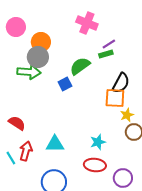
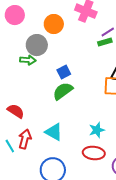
orange circle: (41, 42) -> (54, 24), moved
green semicircle: (80, 66) -> (63, 91), moved
green arrow: (29, 72) -> (28, 60), size x0.7
cyan triangle: (55, 144) -> (54, 132), turned 30

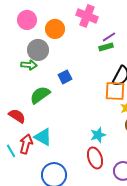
pink circle: (15, 15) -> (27, 20), moved
green semicircle: (63, 91) -> (40, 95), moved
cyan triangle: (54, 132) -> (43, 137), moved
red ellipse: (94, 153) -> (95, 158), turned 65

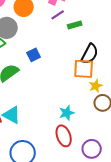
purple line: (109, 37) -> (58, 15), moved

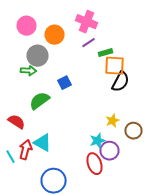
orange square: (84, 69) -> (114, 66), moved
yellow star: (96, 86) -> (112, 121), moved
purple circle: (92, 149) -> (110, 151), moved

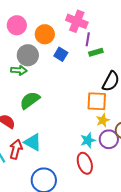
purple line: (88, 43) -> (88, 39), moved, turned -48
orange square: (114, 66) -> (97, 101), moved
blue square: (64, 83) -> (61, 54), moved, turned -32
purple circle: (110, 151) -> (109, 139), moved

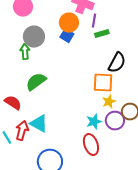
orange circle: (45, 34) -> (69, 23), moved
green arrow: (19, 70) -> (25, 52), turned -98

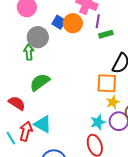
blue square: (67, 36) -> (59, 22), moved

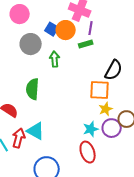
green rectangle: (106, 34) -> (86, 44), moved
green arrow: (29, 52) -> (55, 59), moved
green semicircle: (40, 82) -> (33, 89), turned -50

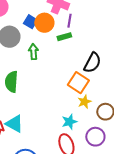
orange square: (100, 90) -> (78, 83), turned 30
purple circle: (112, 128) -> (95, 137), moved

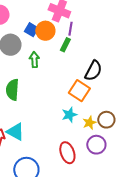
green rectangle: (64, 37) -> (65, 45), turned -48
yellow star: (84, 102) -> (89, 123), moved
cyan star: (69, 122) -> (69, 115), moved

